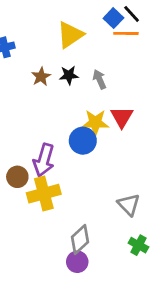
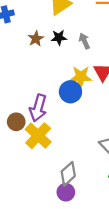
yellow cross: (44, 194) -> (38, 136), turned -32

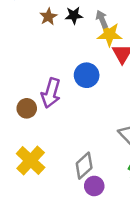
yellow star: (81, 77) -> (109, 34), moved
yellow cross: (38, 136) -> (31, 161), moved
purple circle: (66, 192) -> (94, 186), moved

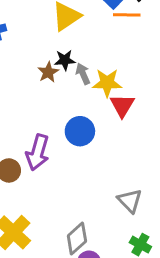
brown star: (48, 17) -> (48, 72), moved
gray arrow: (102, 19) -> (83, 74), moved

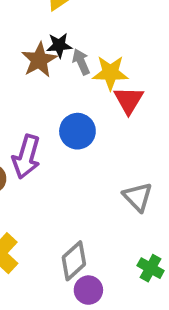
brown star: (48, 72) -> (39, 60), size x1.4
gray triangle: (130, 201) -> (138, 197), moved

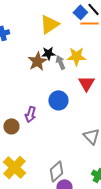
yellow star: (110, 73) -> (76, 56), moved
purple arrow: (26, 157) -> (30, 114), size x0.7

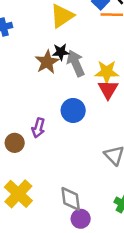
yellow star: (76, 56) -> (107, 72), moved
gray arrow: (60, 62) -> (76, 63), size x1.5
gray diamond: (56, 171) -> (71, 199), turned -55

